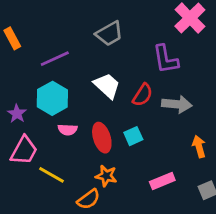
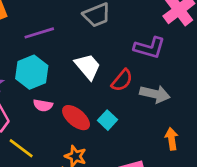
purple L-shape: (166, 59) -> (149, 48), turned -72
cyan square: (133, 136) -> (108, 120), turned -30
red ellipse: (102, 138) -> (76, 118), turned -40

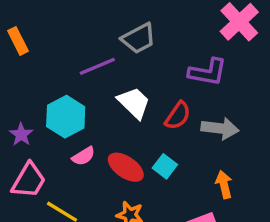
purple line: (39, 33) -> (97, 66), moved
pink semicircle: (43, 105) -> (84, 156), turned -36
orange arrow: (172, 139) -> (224, 185), moved

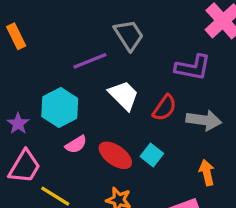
gray trapezoid: (139, 38) -> (129, 35), turned -96

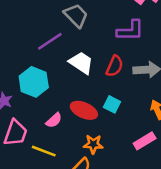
pink semicircle: (76, 145) -> (54, 120), moved

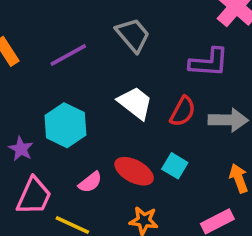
purple line: (50, 41) -> (68, 55), moved

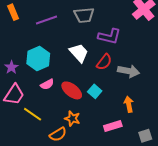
gray trapezoid: (133, 35) -> (84, 15), turned 115
purple L-shape: (209, 62) -> (109, 36), moved
pink semicircle: (90, 182) -> (47, 84), moved

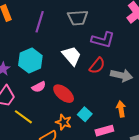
purple line: (46, 20) -> (40, 22), turned -55
cyan square: (95, 91) -> (85, 114), moved

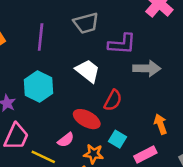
red semicircle: (97, 66) -> (113, 100), moved
gray arrow: (122, 75) -> (147, 68), moved
pink semicircle: (39, 87) -> (66, 140), moved

